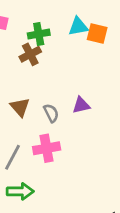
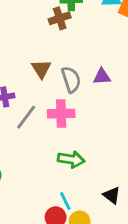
gray semicircle: (51, 113) -> (71, 80), size x1.4
green arrow: (20, 191) -> (71, 159), moved

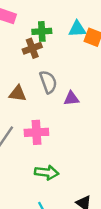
brown triangle: (41, 69) -> (18, 93), turned -48
gray semicircle: (71, 80) -> (48, 82), moved

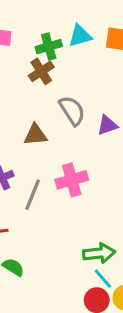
cyan triangle: (77, 29) -> (80, 36), moved
green arrow: (47, 173) -> (99, 253), moved

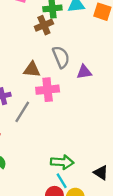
pink cross: (72, 180) -> (48, 90), moved

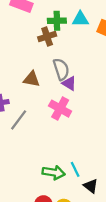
purple triangle: (84, 72) -> (69, 83), moved, turned 35
pink cross: (48, 90) -> (60, 109), moved, turned 30
cyan line: (62, 181) -> (75, 169), moved

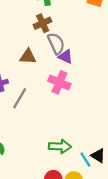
brown cross: (47, 37) -> (43, 23), moved
cyan line: (75, 169) -> (85, 159), moved

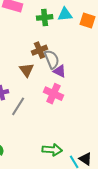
brown cross: (43, 23) -> (40, 50), moved
brown triangle: (28, 57) -> (27, 70), turned 49

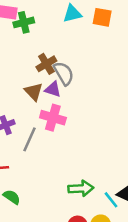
green cross: (45, 17) -> (24, 22), moved
purple triangle: (60, 71) -> (53, 89), moved
pink cross: (53, 94) -> (53, 118), moved

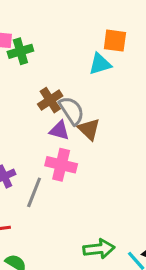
cyan triangle: (72, 14) -> (100, 64), moved
brown triangle: (34, 92) -> (89, 129), moved

